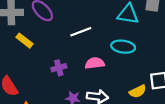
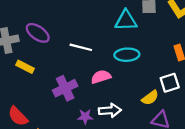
white line: (81, 32) -> (81, 47), turned 45
purple cross: (59, 68) -> (65, 88), size x1.5

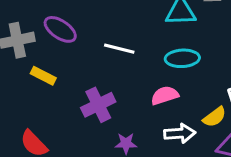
pink semicircle: (101, 77) -> (165, 95), moved
white arrow: (110, 110) -> (180, 133), moved

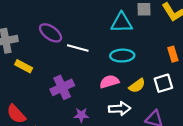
purple ellipse: (60, 29) -> (51, 33), moved
yellow semicircle: (215, 117) -> (137, 86), moved

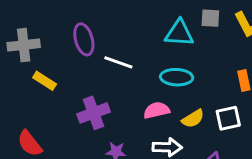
purple ellipse: (51, 33) -> (84, 39), turned 35

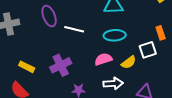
yellow rectangle: (45, 81) -> (27, 67), moved
white square: (228, 118) -> (148, 50), moved

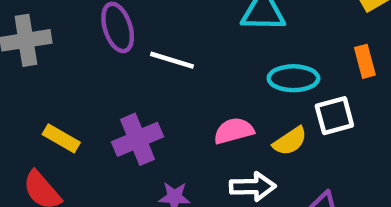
orange rectangle: (161, 33) -> (365, 61), moved
cyan ellipse: (115, 35) -> (293, 78), moved

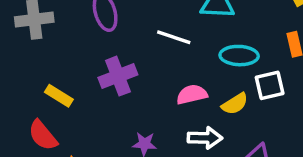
white line: (172, 60) -> (174, 37), moved
purple cross: (138, 139) -> (118, 76), moved

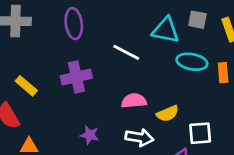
cyan ellipse: (239, 56) -> (192, 62), moved
white square: (270, 85) -> (200, 133), moved

